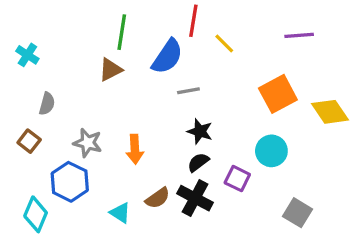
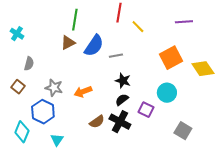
blue semicircle: (167, 57) -> (94, 46), moved
orange arrow: (135, 149) -> (83, 92), turned 72
cyan triangle: (120, 213) -> (57, 140), moved, turned 32

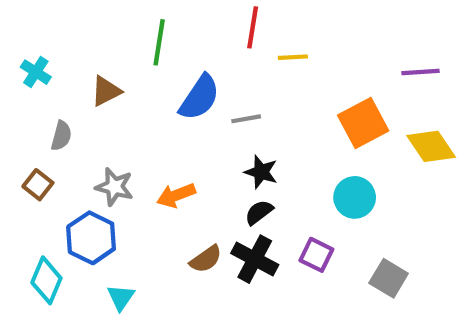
purple line: (184, 22) -> (420, 72), moved
yellow line: (138, 27) -> (293, 57), turned -48
brown triangle: (68, 43) -> (106, 91), moved
purple square: (146, 110) -> (316, 255), moved

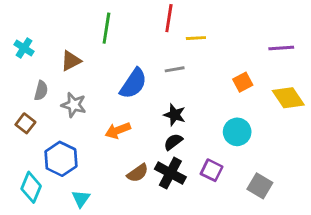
blue semicircle: (199, 98) -> (133, 84), moved
gray line: (246, 119) -> (175, 69), moved
orange square: (363, 123) -> (243, 82), size x0.6
gray star: (114, 187) -> (74, 105), moved

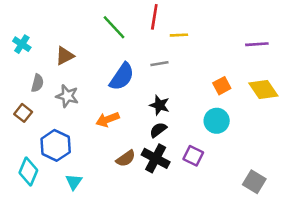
green line: (106, 28) -> (114, 27), moved, turned -52
orange square: (243, 82) -> (222, 86), moved
gray square: (260, 186) -> (254, 182), moved

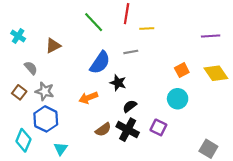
gray semicircle: (37, 83) -> (31, 68), turned -56
gray star: (67, 96) -> (45, 91), moved
black star: (159, 105) -> (118, 83), moved

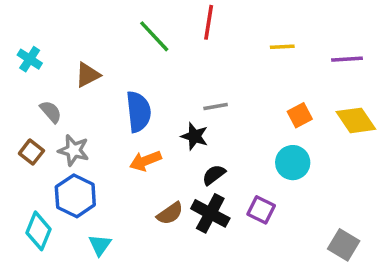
yellow line: (147, 29) -> (282, 47), moved
gray line: (131, 52) -> (216, 106), moved
blue semicircle: (100, 63) -> (138, 112), moved, turned -40

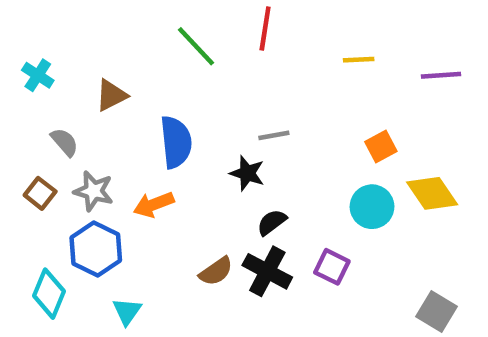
yellow diamond: (356, 120) -> (432, 193), moved
orange arrow: (145, 161) -> (154, 204), moved

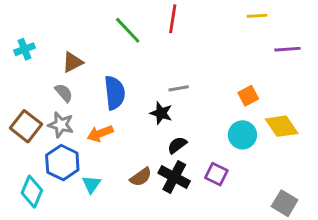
yellow line: (359, 60) -> (257, 16), moved
cyan cross: (38, 75) -> (25, 49), turned 36
gray semicircle: (65, 142) -> (64, 93), moved
brown square: (40, 193) -> (26, 126), size x1.5
cyan triangle: (127, 311) -> (91, 184), moved

